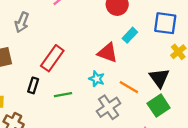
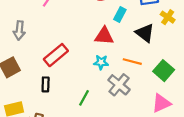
red rectangle: (52, 58) -> (56, 55), turned 30
black triangle: (159, 78) -> (145, 33), moved
green line: (63, 95) -> (84, 98), moved, turned -35

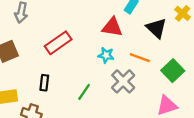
black rectangle: (46, 84) -> (44, 83), moved

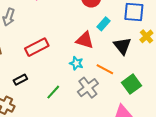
black rectangle: (44, 83) -> (20, 80), turned 48

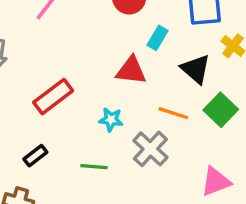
cyan star: (76, 63) -> (111, 119), moved
green square: (131, 84) -> (221, 110), moved
green line: (53, 92) -> (94, 167), turned 63

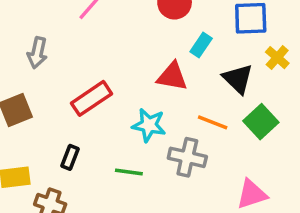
cyan star: (111, 119) -> (149, 125), size x1.4
gray cross: (150, 149) -> (187, 157), turned -33
black rectangle: (35, 156) -> (70, 157), turned -35

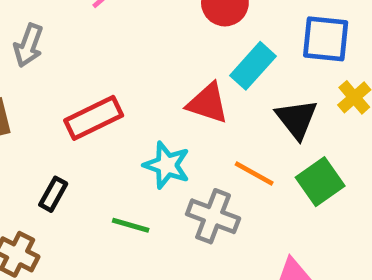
cyan rectangle: (201, 45) -> (253, 66), size x1.4

